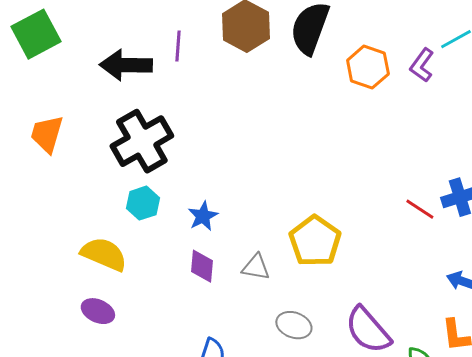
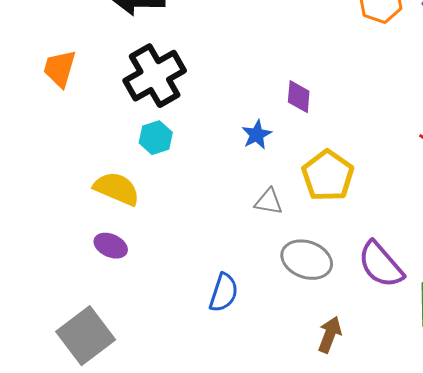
blue star: (203, 216) -> (257, 135), moved
purple diamond: (202, 266) -> (299, 97), moved
gray ellipse: (294, 325) -> (307, 260), size x1.4

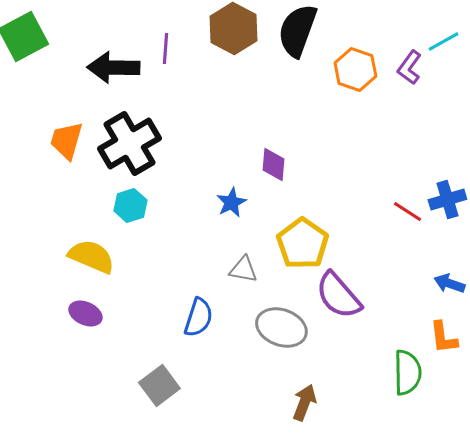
orange trapezoid: (60, 69) -> (66, 140), moved
purple semicircle: (381, 265) -> (338, 296), moved
blue semicircle: (224, 293) -> (198, 318), moved
gray square: (86, 336) -> (159, 386), moved, size x0.7

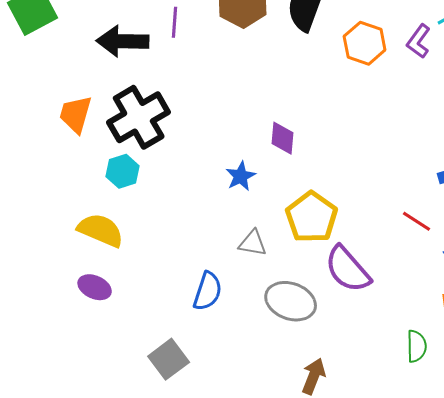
cyan hexagon: (130, 206) -> (123, 171), moved
red line: (407, 212) -> (417, 221), moved
green semicircle: (407, 372) -> (417, 346), size x0.7

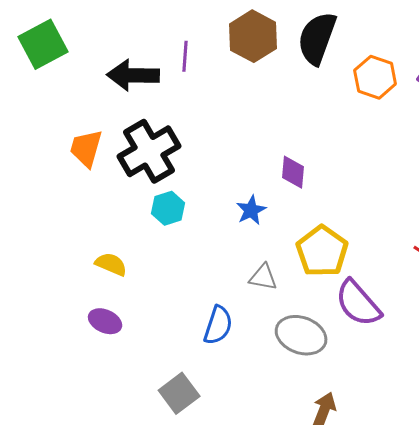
cyan hexagon: (123, 171) -> (168, 208), moved
yellow semicircle: (101, 230) -> (111, 264), size x0.7

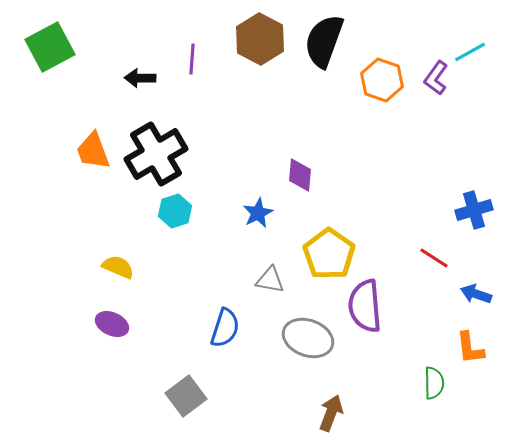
black arrow: (133, 75) -> (140, 78), size x0.6
orange trapezoid: (86, 148) -> (93, 151), turned -36
purple semicircle: (358, 303) -> (365, 306), turned 36

